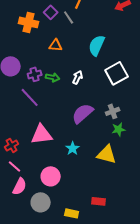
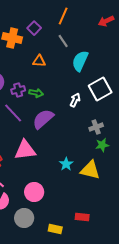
gray line: (69, 17) -> (63, 41), moved
white arrow: (78, 77) -> (75, 100), moved
purple semicircle: (83, 113) -> (43, 119), moved
cyan star: (73, 148) -> (66, 164), moved

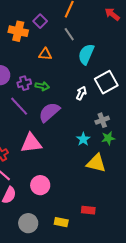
red arrow: (106, 21) -> (112, 14), turned 63
cyan star: (66, 164) -> (83, 139), moved
gray circle: (24, 218) -> (28, 223), moved

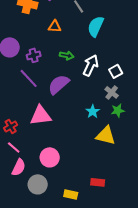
white square: (106, 82) -> (116, 71), moved, size x0.6
green arrow: (42, 86) -> (67, 55), moved
white arrow: (81, 93) -> (91, 65), size x1.5
gray cross: (102, 120) -> (112, 92), turned -32
gray circle: (28, 223) -> (38, 184), moved

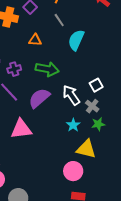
green arrow: (67, 55) -> (47, 69), size x1.6
white arrow: (91, 65) -> (71, 95), moved, turned -60
pink circle: (50, 157) -> (73, 171), moved

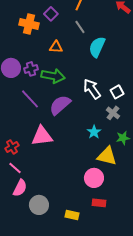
purple cross: (14, 69) -> (31, 69), moved
green arrow: (47, 69) -> (53, 76), moved
white arrow: (71, 95) -> (92, 89), moved
green star: (98, 124) -> (123, 138), moved

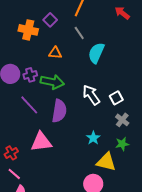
purple semicircle: (60, 105) -> (59, 111), turned 140
gray cross: (113, 113) -> (122, 120), moved

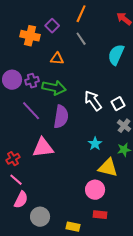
cyan semicircle: (96, 53) -> (116, 55), moved

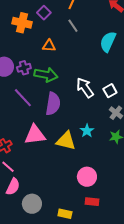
yellow triangle: (108, 168) -> (66, 141), moved

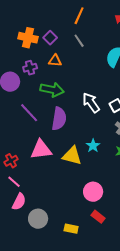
purple square: (44, 13) -> (50, 38), moved
purple cross: (24, 68) -> (30, 68), moved
red rectangle: (92, 202) -> (98, 217), turned 32

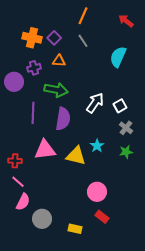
white arrow: (91, 103) -> (95, 103), turned 70
purple line: (29, 113) -> (33, 113), turned 45
red cross: (11, 161) -> (15, 161), turned 32

